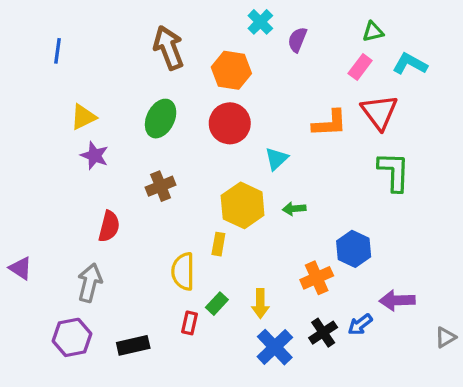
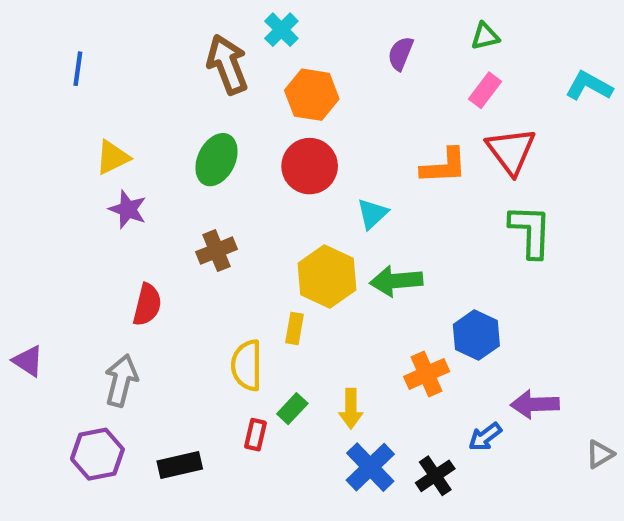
cyan cross: (260, 22) -> (281, 30), moved
green triangle: (373, 32) -> (485, 36), moved
cyan L-shape: (410, 64) -> (589, 86), moved
green arrow: (294, 209) -> (396, 281), size x1.6
black cross: (323, 333) -> (435, 476), moved

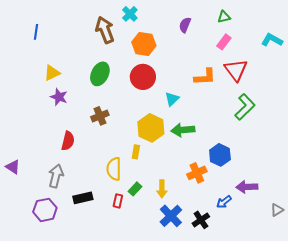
green L-shape: (531, 231) -> (245, 107), turned 44
black rectangle: (180, 465) -> (83, 198), moved

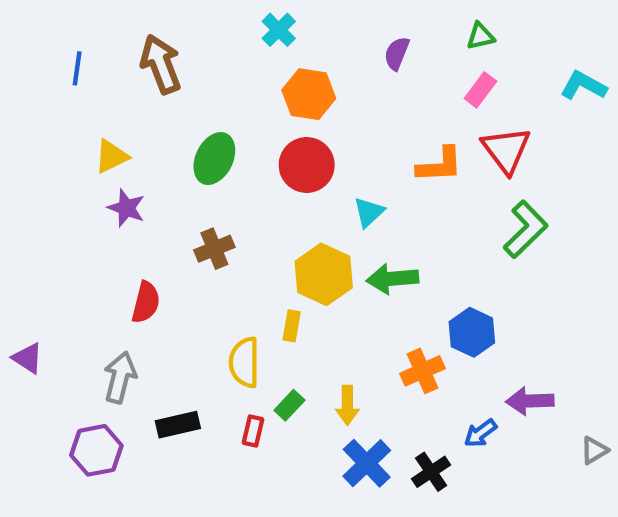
brown arrow: (105, 30) -> (161, 64), moved

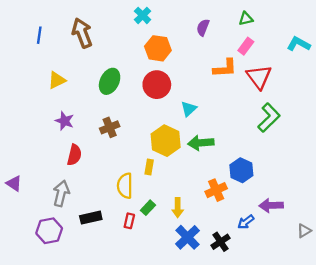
orange L-shape: (440, 165) -> (225, 68), moved
purple star: (126, 208) -> (64, 121), moved

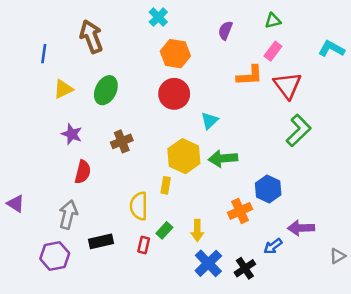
blue line: (39, 35) -> (44, 54), moved
green ellipse: (110, 81) -> (106, 90), moved

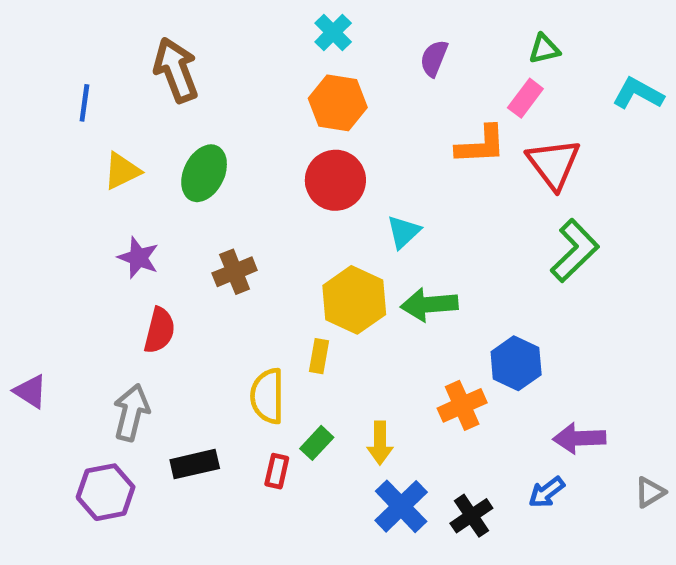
cyan cross: (158, 17) -> (333, 32), moved
green triangle: (273, 21) -> (544, 49), moved
blue arrow: (273, 246) -> (547, 492), moved

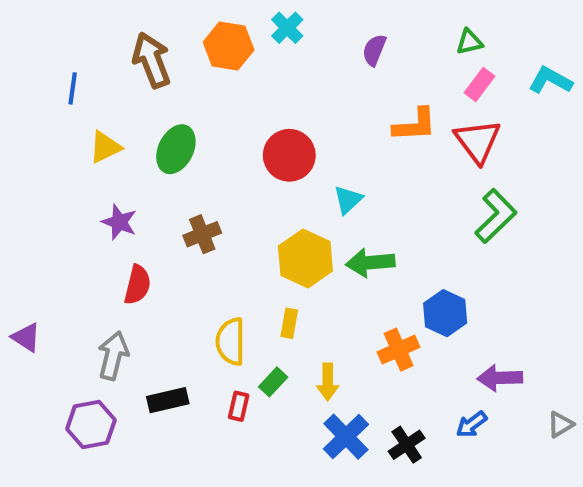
pink rectangle: (525, 98) -> (480, 84), moved
orange hexagon: (338, 103) -> (229, 46), moved
yellow rectangle: (319, 356) -> (289, 323), moved

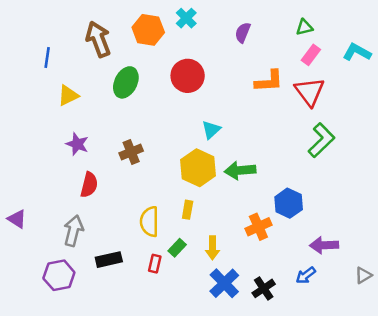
green ellipse: (176, 149) -> (126, 82), moved
red circle: (289, 155) -> (188, 76), moved
cyan triangle: (348, 200) -> (211, 130), moved

